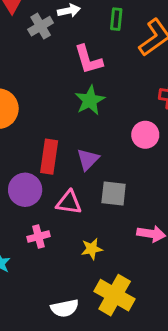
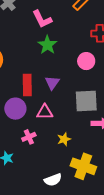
gray square: (114, 194) -> (86, 101), moved, size x1.4

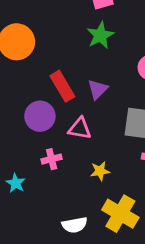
red rectangle: (27, 85) -> (62, 86), turned -40

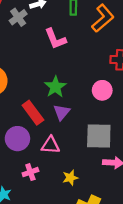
green star: (100, 35) -> (55, 87), moved

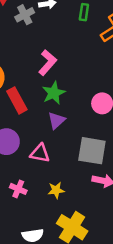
pink L-shape: (55, 39) -> (48, 63), moved, turned -125
red rectangle: (33, 113) -> (17, 100), moved
pink cross: (30, 172) -> (18, 189), moved, turned 35

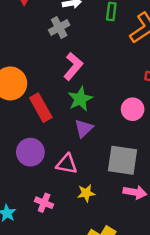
gray cross: (25, 15) -> (59, 28), moved
yellow star: (56, 190) -> (86, 193), moved

